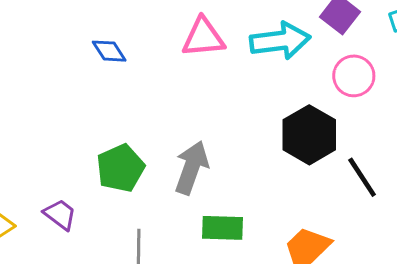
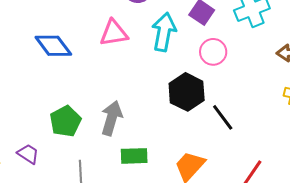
cyan arrow: (280, 41) -> (164, 32), turned -69
blue diamond: (109, 51) -> (53, 46), size x1.6

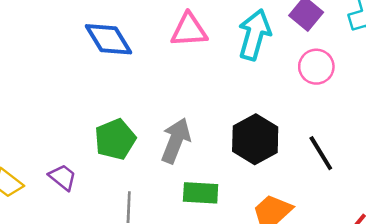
black hexagon: (187, 92) -> (255, 139), moved

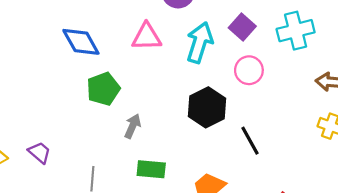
green pentagon: (115, 139) -> (103, 89), moved
black hexagon: (255, 139) -> (207, 107), moved
gray arrow: (176, 141) -> (133, 126), size x0.7

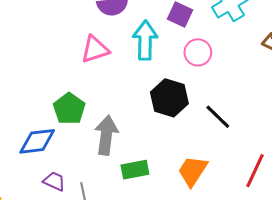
blue diamond: (81, 42) -> (37, 141), moved, turned -51
gray arrow: (133, 126) -> (106, 135), size x1.6
purple trapezoid: (40, 153) -> (54, 181), moved

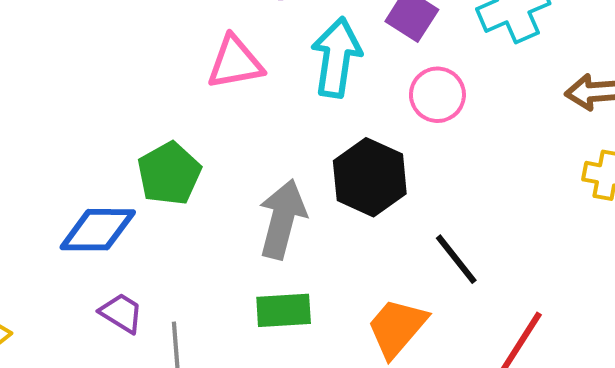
black line: (218, 117) -> (456, 259), moved
gray arrow: (106, 135) -> (282, 219), moved

